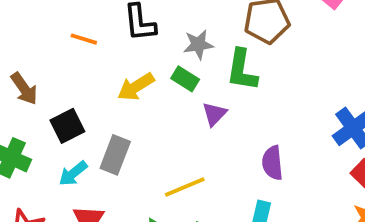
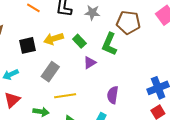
gray star: (198, 44) -> (92, 13), moved
black square: (67, 126) -> (27, 45), moved
gray rectangle: (115, 155) -> (50, 72), moved

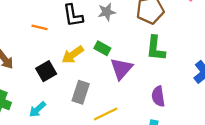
green L-shape: (109, 44) -> (156, 48), moved
purple triangle: (90, 63) -> (121, 69), size x1.5

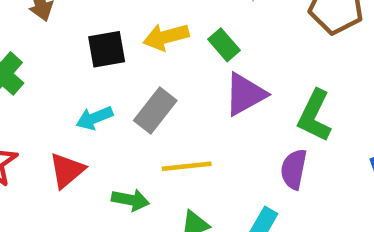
green L-shape: (156, 48) -> (315, 116), moved
cyan arrow: (37, 109) -> (94, 118), moved

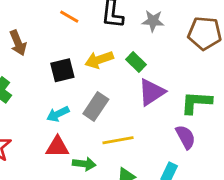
green L-shape: (315, 116) -> (196, 102), turned 72
purple semicircle: (294, 169) -> (186, 137), turned 145
red triangle: (67, 170) -> (57, 147), moved, turned 45

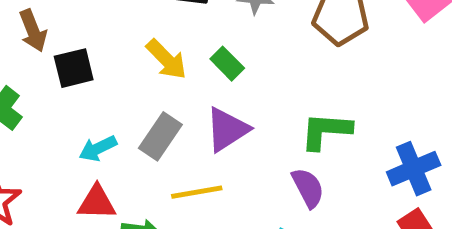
yellow arrow: (99, 60) -> (166, 59), turned -116
black square: (62, 70) -> (74, 68), moved
purple triangle: (152, 92) -> (227, 130), moved

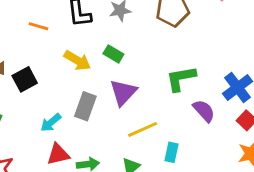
purple semicircle: (308, 188) -> (204, 111), moved
yellow line: (197, 192) -> (143, 129), moved

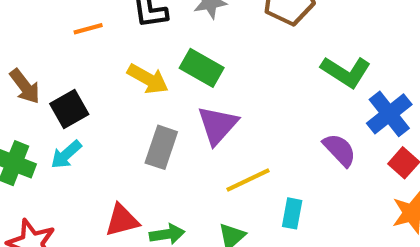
orange line: (38, 26) -> (88, 29), turned -30
green rectangle: (113, 54) -> (202, 68), size x1.4
green L-shape: (181, 78) -> (346, 72), moved, turned -136
cyan arrow: (51, 123) -> (66, 155), moved

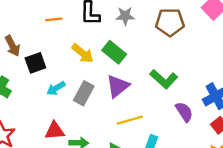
green L-shape: (346, 72) -> (164, 79), moved
cyan arrow: (66, 155) -> (56, 88), moved

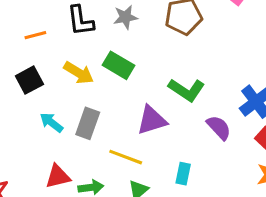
black square: (35, 63) -> (29, 80), moved
purple triangle: (118, 86) -> (152, 120), moved, turned 30
cyan arrow: (56, 88) -> (51, 122), turned 78
yellow line: (130, 120) -> (126, 157), moved, turned 45

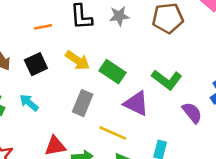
green rectangle: (118, 65) -> (112, 72), moved
purple triangle: (152, 120) -> (136, 103), turned 40
cyan arrow: (51, 122) -> (29, 103), moved

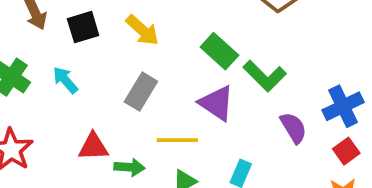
green rectangle: (112, 72) -> (219, 51), moved
yellow line: (113, 133) -> (177, 140), turned -32

